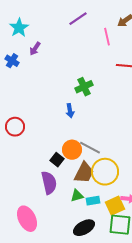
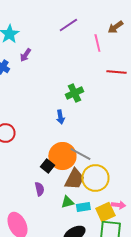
orange circle: (72, 150) -> (62, 156), size x1.4
purple semicircle: (49, 183) -> (39, 189), size x0.6

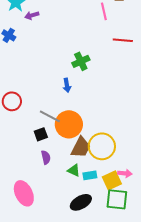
purple arrow: (25, 55) -> (32, 15), moved, turned 40
gray line: (80, 154) -> (50, 116), moved
black square: (47, 166) -> (41, 134), moved, turned 32
green triangle: (67, 202) -> (74, 170), turned 40

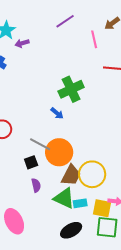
green cross: (81, 61) -> (71, 89), size x1.4
blue arrow: (67, 85) -> (57, 113), turned -40
green triangle: (74, 170) -> (64, 198), size x1.6
yellow square: (112, 180) -> (102, 208), turned 36

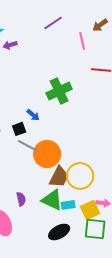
blue arrow: (57, 113) -> (33, 115), moved
black square: (31, 162) -> (19, 129), moved
purple semicircle: (36, 185) -> (21, 199), moved
yellow square: (102, 208) -> (90, 210), turned -36

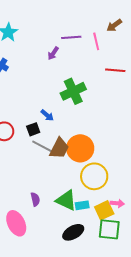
purple line: (53, 23) -> (71, 37), moved, turned 30
purple arrow: (10, 45) -> (53, 53), moved, turned -40
orange circle: (47, 154) -> (80, 148), moved
brown trapezoid: (59, 177) -> (59, 148), moved

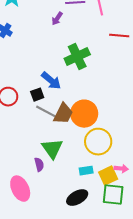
blue arrow: (47, 115) -> (51, 81), size x1.5
green triangle: (66, 200) -> (52, 149), moved, turned 30

